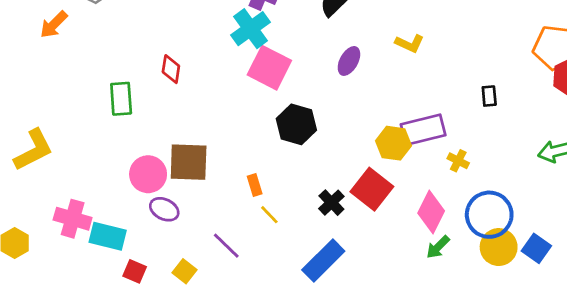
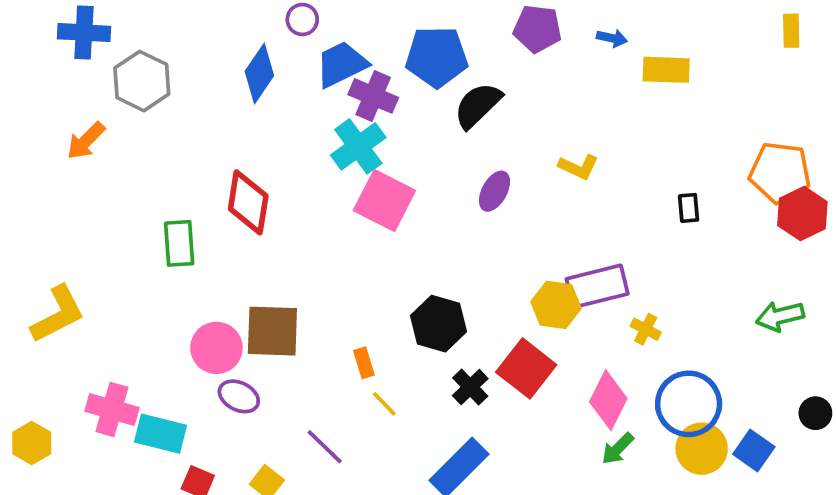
red diamond: (171, 69) -> (248, 202), size x1.6
black rectangle: (489, 96) -> (689, 208), moved
black hexagon: (296, 124) -> (439, 324), moved

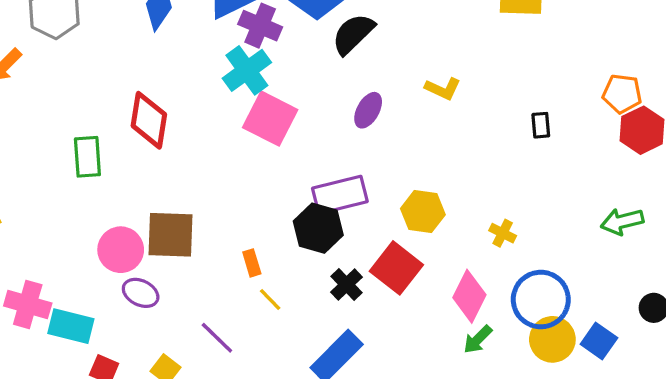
orange pentagon: (780, 172) -> (622, 94), size x0.7
purple rectangle: (597, 286) -> (340, 195), moved

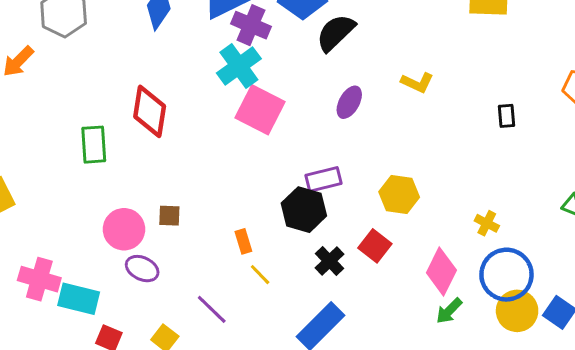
purple rectangle: (340, 195) -> (324, 179), size x0.7
yellow cross: (503, 233) -> (487, 223), moved
brown square: (170, 235) -> (169, 216), size x0.5
red square: (396, 268) -> (375, 246), size x0.7

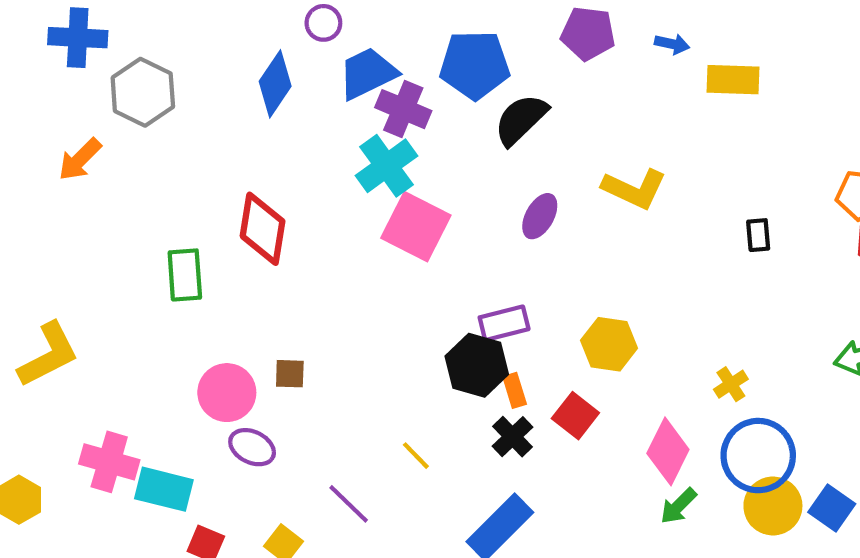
yellow L-shape: (417, 83) -> (634, 189), size x1.4
yellow cross: (487, 223) -> (731, 384), turned 30
orange rectangle: (243, 241) -> (515, 390), moved

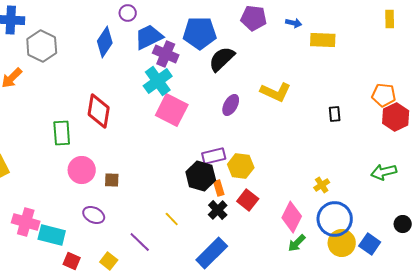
yellow hexagon: (609, 344) -> (241, 166), moved
pink circle: (227, 393) -> (82, 170), moved

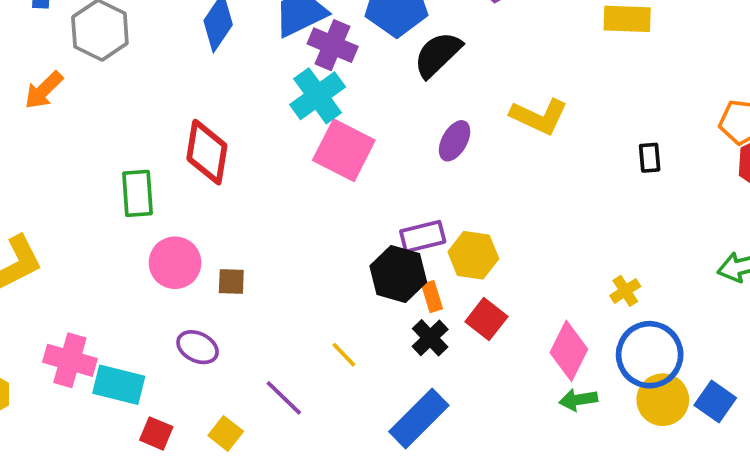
green arrow: (297, 243) -> (578, 400), turned 36

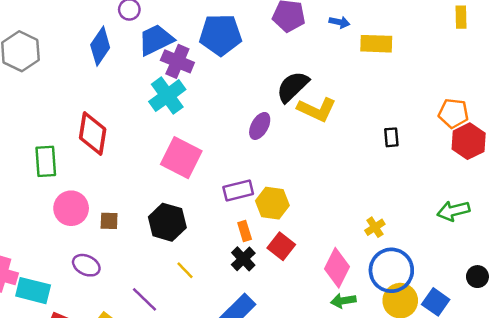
black semicircle: (438, 55) -> (293, 87), moved
pink square: (344, 150) -> (181, 158), moved
black hexagon: (398, 274) -> (167, 222), moved

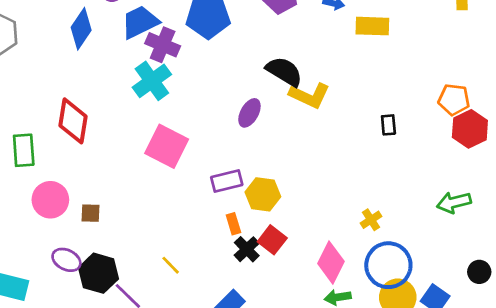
black semicircle: (293, 87) -> (284, 71), turned 75
black hexagon: (167, 222) -> (98, 273), moved
black cross: (243, 259) -> (247, 249), moved

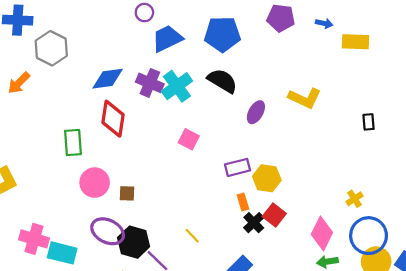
blue diamond: (81, 29) -> (108, 79), moved, turned 48
purple cross: (163, 45) -> (150, 83), moved
black semicircle: (284, 71) -> (222, 81), moved
pink square: (167, 146) -> (189, 139), size x0.6
purple ellipse: (66, 260) -> (108, 231), size x1.4

